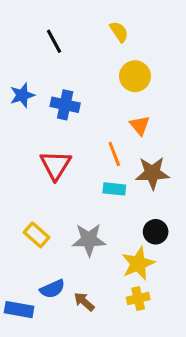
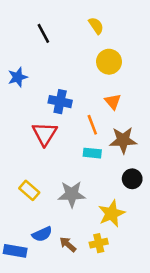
blue cross: (65, 105) -> (60, 102), moved
black circle: (156, 232) -> (132, 179), moved
yellow cross: (138, 298) -> (99, 243), moved

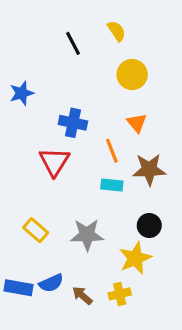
black line: (43, 33) -> (73, 43), moved
black circle: (132, 179) -> (149, 225), moved
blue rectangle: (15, 251) -> (19, 288), moved

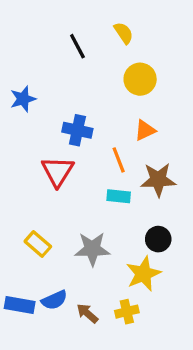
orange triangle: (137, 123) -> (145, 130), turned 45

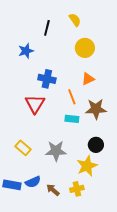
black line: (77, 46) -> (47, 28), turned 42
blue star: (23, 99) -> (26, 51), moved

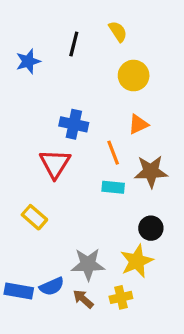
blue star: (26, 51) -> (28, 61), moved
yellow rectangle: (23, 148) -> (34, 217), moved
gray star: (56, 151) -> (88, 264), moved

